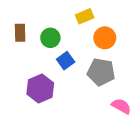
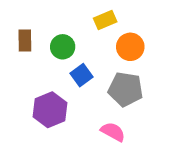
pink semicircle: (121, 106) -> (113, 132), moved

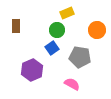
green circle: (63, 47) -> (57, 30), moved
orange circle: (130, 47) -> (97, 30), moved

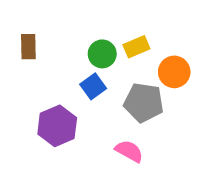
yellow rectangle: (67, 13) -> (136, 47), moved
orange circle: (97, 30) -> (174, 72), moved

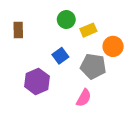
green circle: (102, 54) -> (66, 20), moved
pink semicircle: (129, 151) -> (84, 98), turned 90

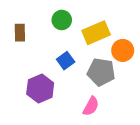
green circle: (66, 20) -> (62, 20), moved
yellow rectangle: (88, 30) -> (96, 33), size x1.5

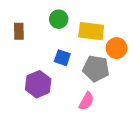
yellow rectangle: (96, 33) -> (91, 31), turned 30
blue square: (66, 61) -> (62, 58), turned -35

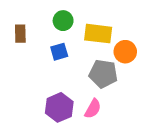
blue square: (62, 58) -> (59, 52), moved, turned -35
purple hexagon: (38, 84) -> (59, 107), moved

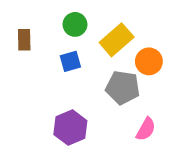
yellow rectangle: (98, 34) -> (117, 40), turned -48
pink semicircle: (93, 109) -> (146, 129), moved

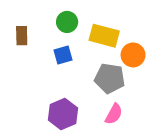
yellow rectangle: (117, 40) -> (104, 36), turned 56
pink semicircle: (146, 129) -> (114, 114), moved

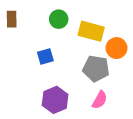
brown rectangle: (22, 36) -> (12, 19), moved
blue square: (63, 55) -> (45, 56), moved

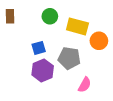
gray pentagon: (96, 69) -> (69, 58), moved
purple hexagon: (55, 100) -> (43, 70), moved

